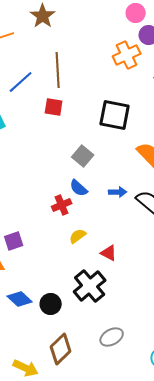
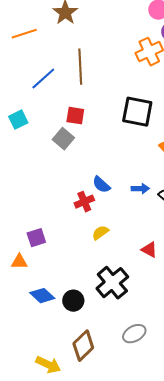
red square: (54, 107) -> (75, 116), moved
gray square: (83, 156) -> (63, 139), moved
red triangle: (109, 253) -> (149, 250), moved

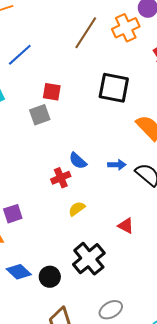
brown line: (80, 67) -> (86, 33), moved, turned 36
gray square: (63, 139) -> (40, 115), turned 30

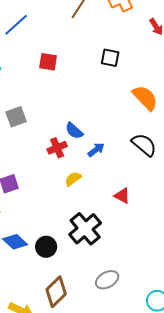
black square: (114, 88) -> (110, 58), size x0.6
gray square: (40, 115) -> (16, 117), moved
blue arrow: (117, 165) -> (96, 150), moved, turned -36

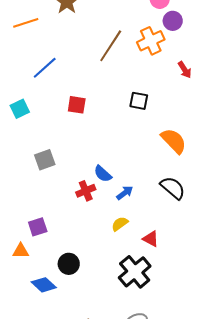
yellow semicircle: (73, 179) -> (120, 224), moved
black cross: (85, 229) -> (135, 272), moved
black circle: (46, 247) -> (69, 264), moved

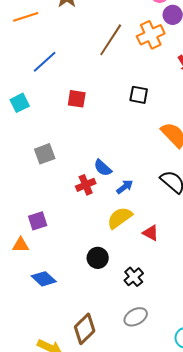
yellow semicircle: (120, 224) -> (120, 218), size x1.5
black circle: (69, 264) -> (98, 258), moved
black cross: (135, 272) -> (134, 277), moved, size x0.6

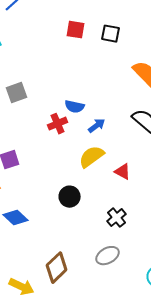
red square: (77, 99) -> (76, 30), moved
blue semicircle: (103, 168) -> (75, 107), turned -30
black cross: (134, 277) -> (117, 218), moved

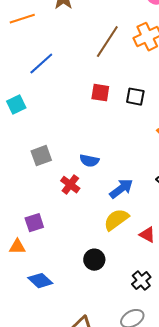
blue semicircle: (75, 107) -> (89, 161), moved
red cross: (58, 124) -> (70, 185), moved, turned -30
blue arrow: (97, 126) -> (121, 189), size x1.4

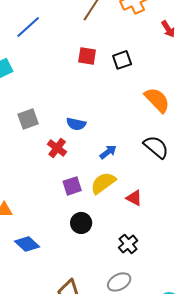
black square: (135, 97) -> (122, 60), turned -30
blue arrow: (121, 189) -> (108, 152), size x0.7
purple square: (34, 223) -> (72, 186), moved

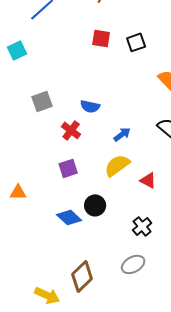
purple square: (72, 186) -> (68, 168), moved
blue diamond: (27, 244) -> (69, 217), moved

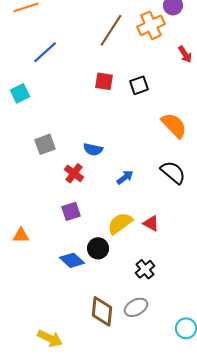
yellow semicircle: (117, 165) -> (120, 223), moved
brown diamond: (82, 276) -> (102, 311), moved, turned -40

